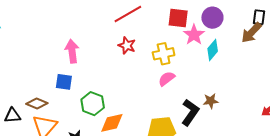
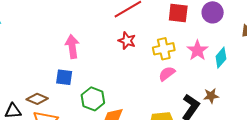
pink star: (194, 35) -> (197, 50), moved
cyan diamond: (213, 50) -> (221, 58), moved

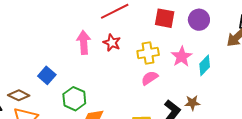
pink arrow: (72, 47) -> (84, 42), moved
blue square: (64, 77) -> (47, 75), turned 30

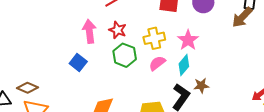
cyan diamond: (205, 65) -> (184, 65), moved
blue square: (47, 75) -> (78, 63), moved
green hexagon: (74, 99) -> (125, 55), moved

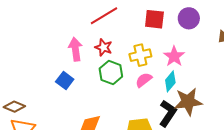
brown star: (201, 86) -> (188, 102), size x1.8

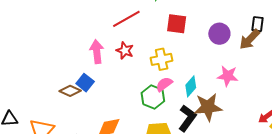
purple circle: (189, 18) -> (219, 34), moved
pink star: (174, 56) -> (228, 76), moved, turned -30
green hexagon: (111, 72) -> (153, 97), moved
brown diamond: (14, 107) -> (70, 91), moved

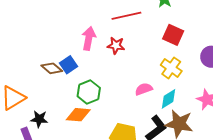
red star: (125, 51) -> (116, 46), turned -30
yellow cross: (162, 59) -> (171, 68), moved, turned 30
green hexagon: (153, 97) -> (89, 92), moved

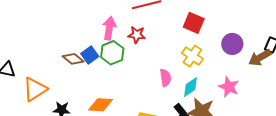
pink semicircle: (144, 89) -> (165, 78), turned 102
green hexagon: (89, 92) -> (112, 53), moved

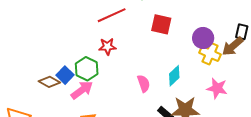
pink arrow: (109, 28) -> (82, 90), moved, turned 55
yellow cross: (192, 56) -> (210, 54), moved
cyan diamond: (190, 87) -> (174, 76), moved
pink star: (229, 87) -> (217, 88), moved

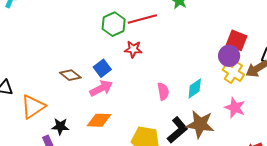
red square: (161, 24) -> (237, 40), moved
green hexagon: (87, 69) -> (114, 24), moved
blue square: (65, 75) -> (102, 68), moved

